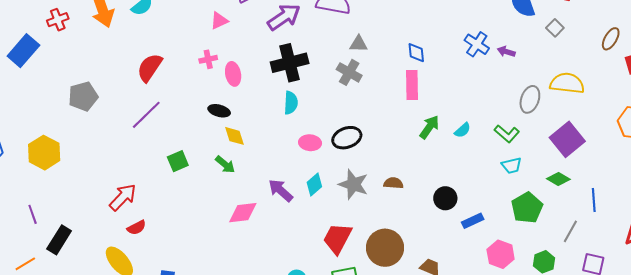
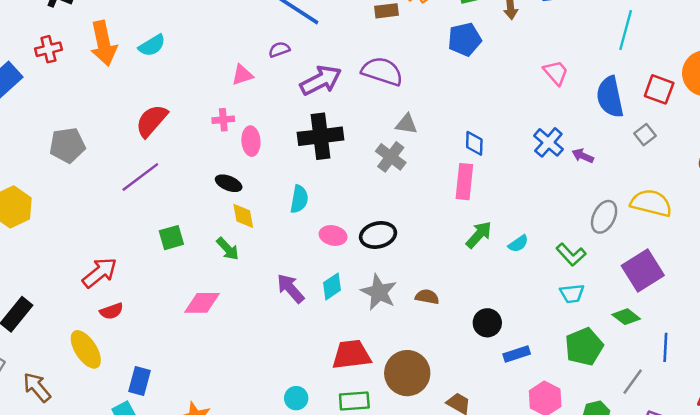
cyan semicircle: (291, 103) -> (299, 199), moved
pink diamond: (243, 213) -> (202, 303), moved
red trapezoid: (337, 238) -> (351, 355), turned 48

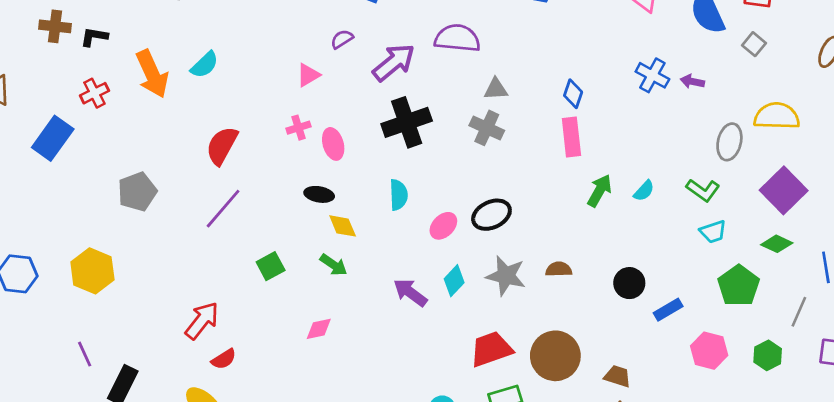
blue diamond: (474, 143) -> (573, 94), turned 30
pink ellipse: (333, 235) -> (443, 226), turned -45
pink diamond: (202, 303) -> (319, 329), size x0.7

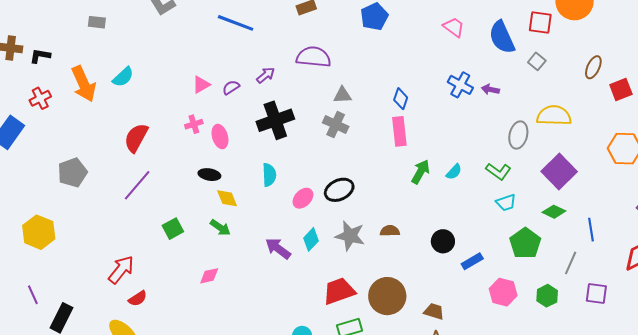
purple semicircle: (342, 39) -> (231, 87), moved
purple arrow: (394, 62) -> (266, 75), size x0.6

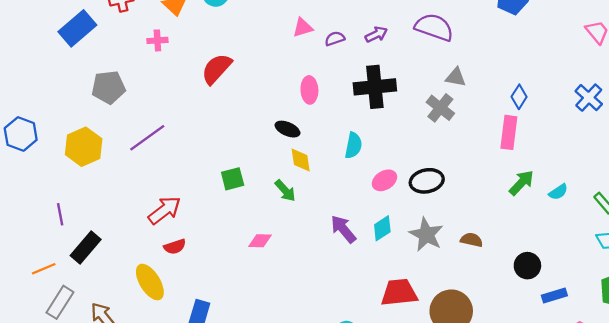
pink cross: (194, 124) -> (157, 40), moved
gray pentagon: (72, 172) -> (108, 87), moved
purple line: (137, 185) -> (147, 138), moved

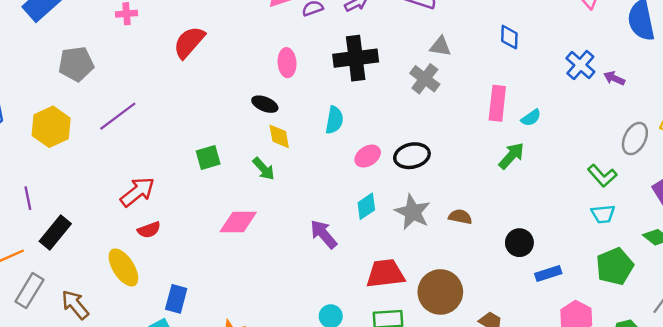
blue diamond: (519, 97) -> (509, 37), moved, turned -30
cyan semicircle: (558, 192) -> (531, 118), moved
purple arrow: (343, 229) -> (324, 234), moved
pink diamond: (260, 241) -> (238, 222), size x1.5

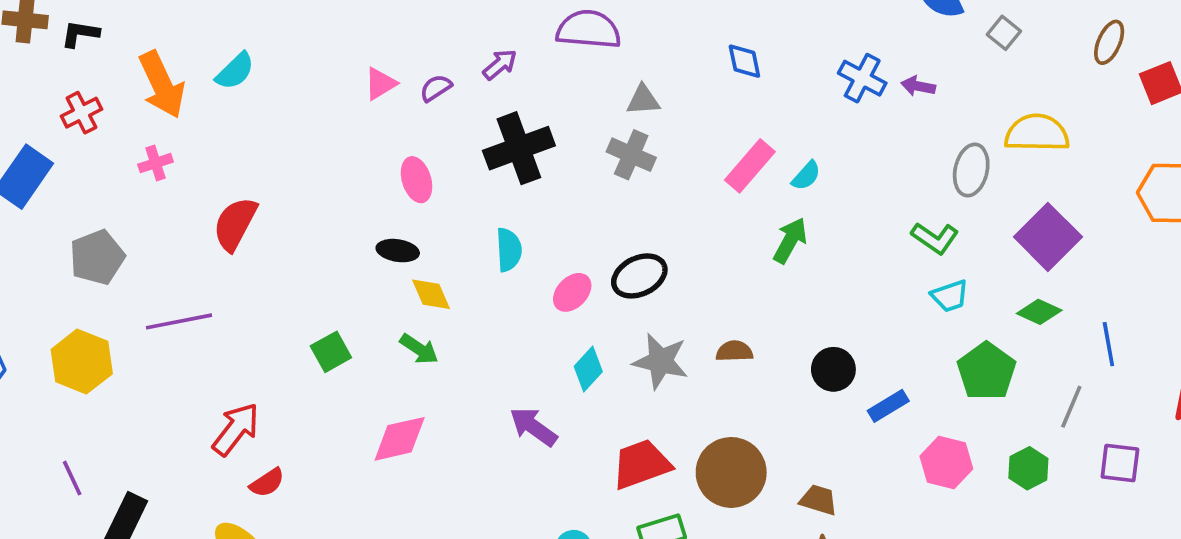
red semicircle: (189, 42) -> (235, 224), moved
pink rectangle: (497, 103) -> (750, 166), turned 48
purple line: (118, 116) -> (179, 321), turned 39

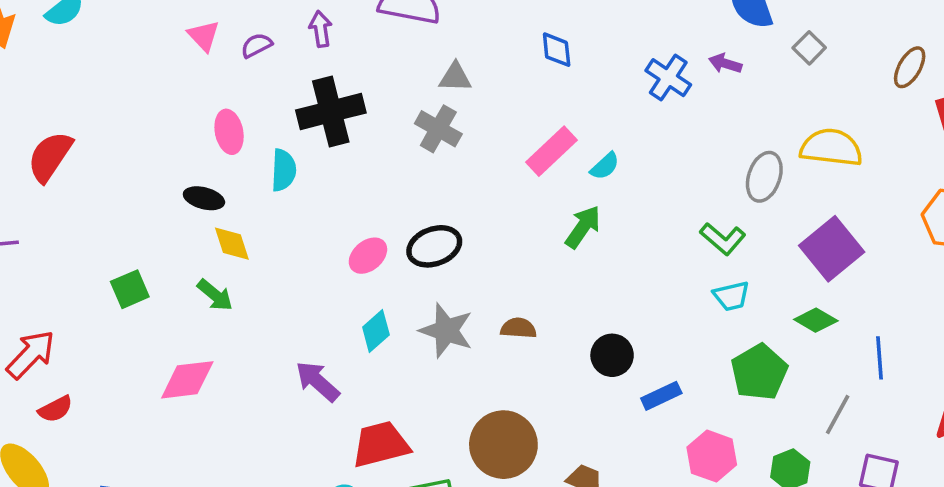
purple arrow: (500, 65) -> (321, 29), turned -64
pink triangle: (380, 84) -> (204, 36), turned -48
purple arrow: (918, 86) -> (725, 63), moved
cyan semicircle: (509, 250) -> (284, 170), moved
red trapezoid: (641, 464) -> (381, 444), moved

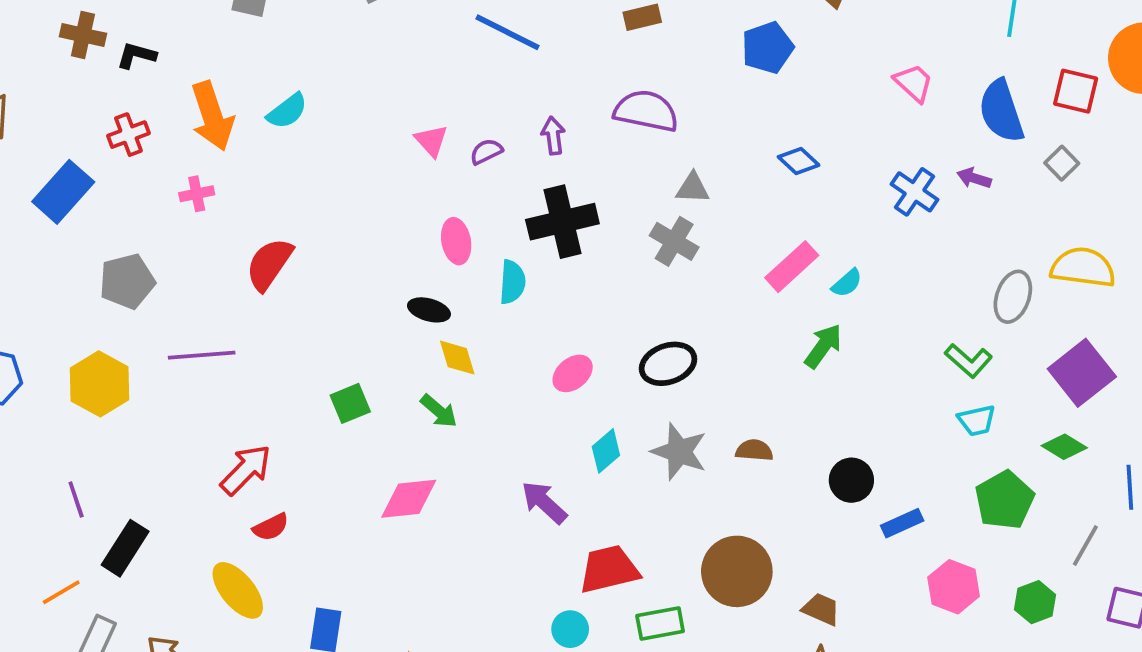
blue diamond: (557, 50) -> (799, 161), turned -42
pink ellipse: (368, 256) -> (573, 373), moved

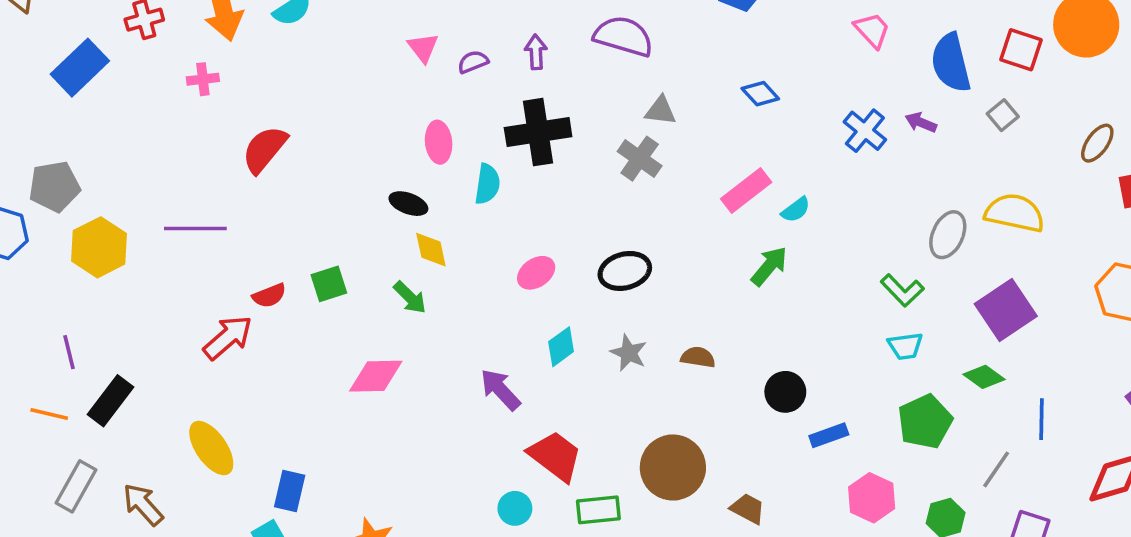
gray pentagon: (127, 281) -> (54, 186), moved
gray star: (679, 452) -> (629, 353), size x0.7
red semicircle: (271, 527) -> (269, 296), moved
red trapezoid: (609, 569) -> (555, 456), turned 46
orange line: (61, 592) -> (49, 414), moved, turned 39

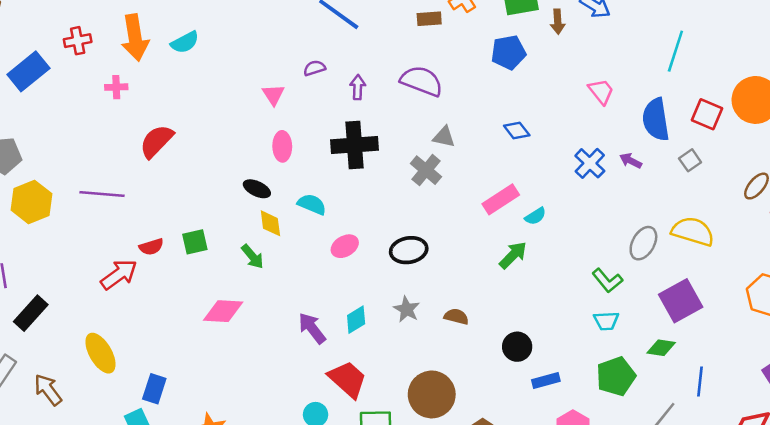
pink triangle: (423, 48) -> (273, 95), moved
purple semicircle: (473, 62) -> (314, 68), moved
cyan semicircle: (487, 184) -> (312, 204), moved, turned -80
cyan diamond: (561, 347) -> (356, 320), moved
green diamond: (984, 377) -> (661, 348), turned -32

